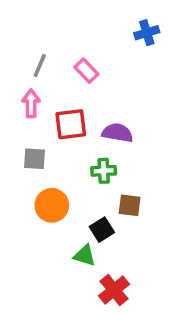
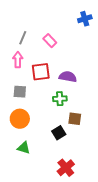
orange circle: (52, 205) -> (20, 119), moved
green triangle: (85, 255) -> (24, 148), moved

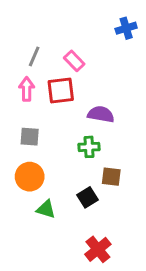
red square: (41, 72) -> (61, 91), moved
green triangle: (24, 148) -> (46, 209), moved

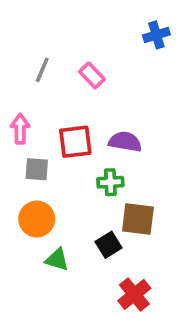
pink arrow: (27, 89) -> (20, 129), moved
red square: (61, 91) -> (75, 142), moved
brown square: (111, 177) -> (138, 219), size x1.4
red cross: (98, 249) -> (134, 294), moved

